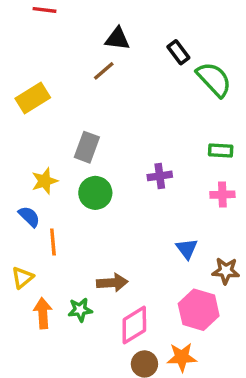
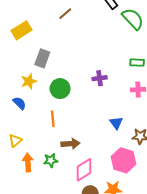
gray rectangle: (87, 147) -> (42, 58), moved
orange line: (53, 242) -> (53, 119), moved

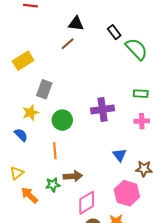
purple cross: (100, 78) -> (103, 109), size x1.5
green star: (51, 160) -> (53, 185), moved
orange arrow: (28, 162) -> (29, 195), turned -42

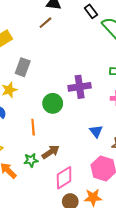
green circle: (62, 120) -> (53, 103), moved
brown arrow: (73, 176) -> (51, 152), turned -30

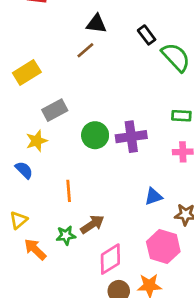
gray rectangle: (23, 67) -> (55, 110), turned 42
green circle: (53, 103) -> (95, 135), moved
blue triangle: (96, 131) -> (154, 196), turned 48

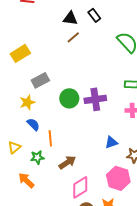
black rectangle: (147, 35) -> (94, 15), moved
brown line: (85, 50) -> (73, 37), moved
blue semicircle: (24, 170) -> (33, 124), moved
yellow triangle: (18, 220) -> (14, 147), moved
green star: (66, 235) -> (37, 157), moved

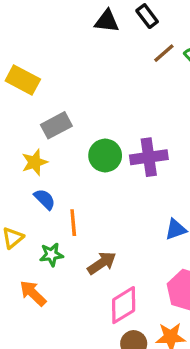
brown line: (73, 37) -> (164, 53), moved
yellow rectangle: (20, 53) -> (23, 80), turned 60

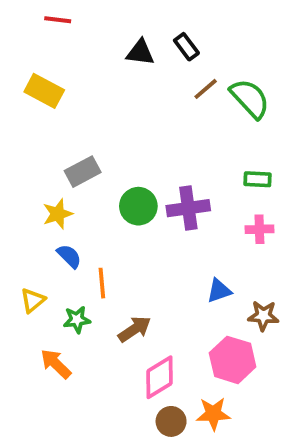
yellow rectangle: (23, 80) -> (44, 91), moved

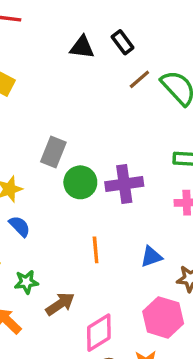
gray rectangle: (83, 172) -> (53, 152), moved, turned -40
orange line: (102, 283) -> (96, 250), moved
brown arrow: (135, 329) -> (60, 304), moved

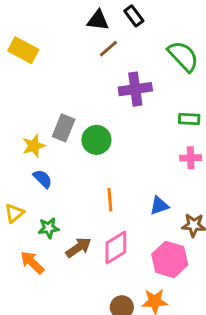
brown line: (139, 79) -> (108, 49), moved
gray rectangle: (53, 152) -> (64, 128), moved
purple cross: (124, 184) -> (135, 89), moved
pink diamond: (99, 333) -> (116, 247), moved

